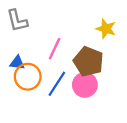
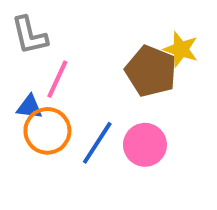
pink line: (55, 49) -> (57, 79), moved
brown pentagon: (88, 62) -> (151, 71), moved

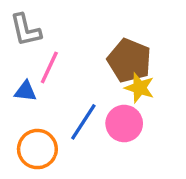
yellow star: (181, 49) -> (139, 88), moved
orange circle: (47, 131) -> (37, 149), moved

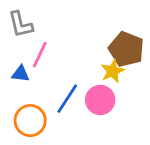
brown pentagon: (129, 61) -> (126, 49), moved
yellow star: (139, 88) -> (113, 71), turned 30

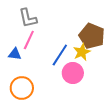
gray L-shape: (21, 24) -> (28, 18), moved
blue line: (67, 99) -> (60, 55), moved

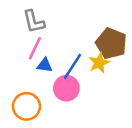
blue triangle: (15, 54) -> (45, 65), moved
pink circle: (73, 73) -> (66, 88), moved

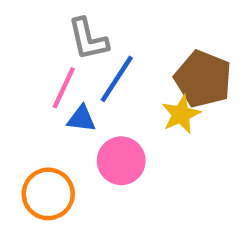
gray L-shape: (34, 22) -> (88, 39), moved
blue line: (72, 66) -> (117, 79), moved

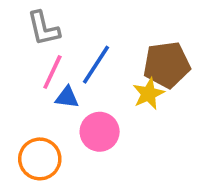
gray L-shape: (88, 39) -> (43, 28), moved
brown pentagon: (203, 79) -> (167, 65), turned -30

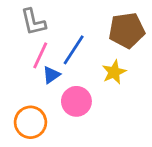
brown pentagon: (167, 65) -> (127, 30), moved
blue triangle: (67, 97) -> (51, 75), turned -42

